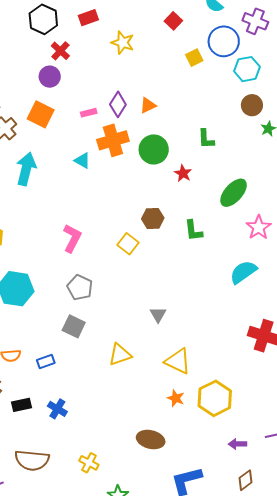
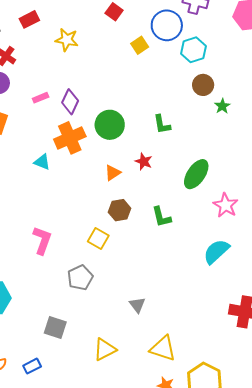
orange triangle: (148, 105) -> (113, 173), moved
pink rectangle: (89, 113) -> (41, 98), moved
green circle: (154, 149) -> (110, 125), moved
gray pentagon: (80, 287) -> (80, 278), moved, turned 30

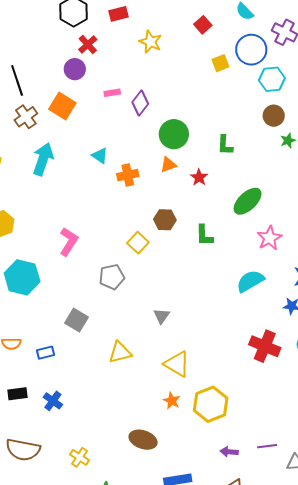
orange cross: (70, 138) -> (128, 175), moved, size x0.7
orange triangle: (113, 173) -> (168, 165), moved
pink L-shape: (42, 240) -> (69, 242), moved

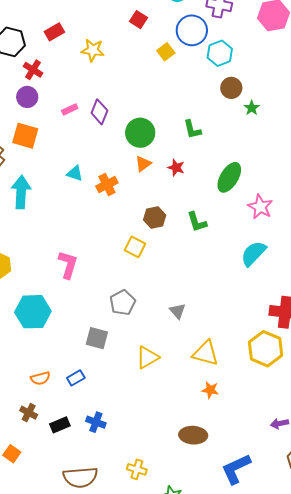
gray pentagon: (112, 277) -> (123, 303), moved
yellow hexagon: (211, 404) -> (266, 349), moved

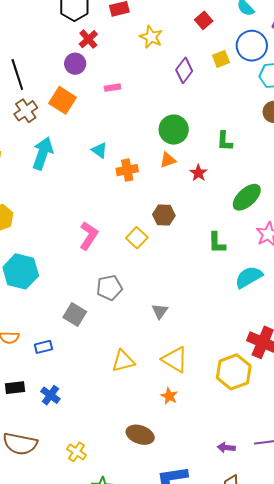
purple diamond: (99, 112) -> (184, 70), moved
green L-shape: (197, 222) -> (217, 243), moved
pink L-shape: (68, 265) -> (89, 236), moved
yellow triangle: (147, 357) -> (123, 361), moved

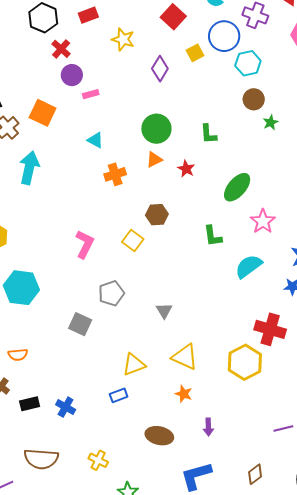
red square: (204, 20) -> (173, 17), size x1.4
purple circle: (75, 64) -> (72, 75), moved
cyan triangle: (99, 150) -> (95, 140), moved
blue rectangle: (43, 347) -> (119, 395), moved
purple arrow: (226, 448) -> (208, 427), moved, turned -90

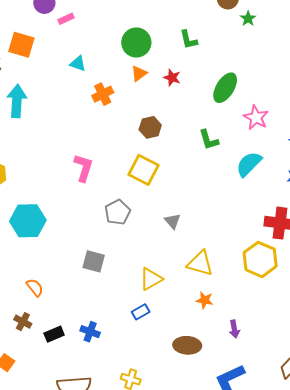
yellow square: (133, 240) -> (143, 170), moved, size x1.4
gray square: (80, 324) -> (94, 261), moved
orange semicircle: (18, 355) -> (35, 287), turned -114

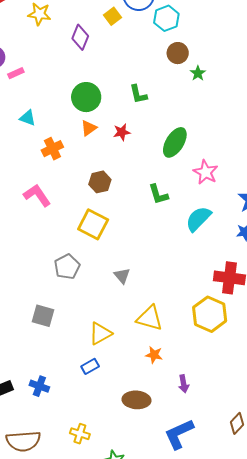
red star: (172, 78) -> (122, 132), turned -30
pink L-shape: (84, 168) -> (37, 195), moved, turned -52

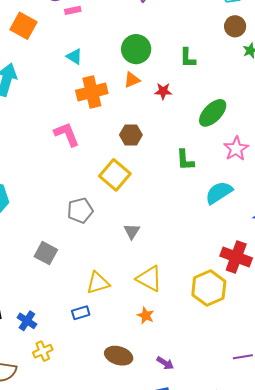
orange cross: (52, 149) -> (92, 92), size x1.4
purple arrow: (184, 384) -> (165, 363), moved, turned -60
yellow cross: (80, 434) -> (43, 351), moved, turned 36

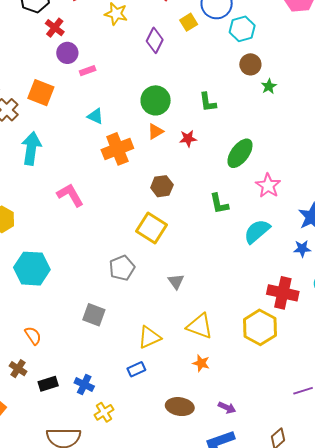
pink L-shape: (67, 134) -> (70, 195), moved

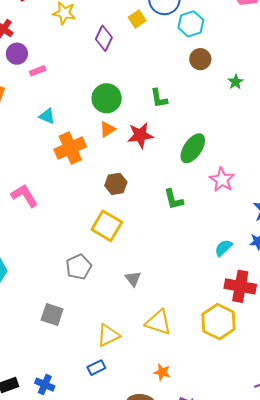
green star: (269, 86) -> (236, 82), moved
red star: (188, 138) -> (140, 135), size x1.5
cyan semicircle: (257, 231) -> (223, 248), moved, size x0.7
orange star: (201, 363) -> (162, 372), moved

